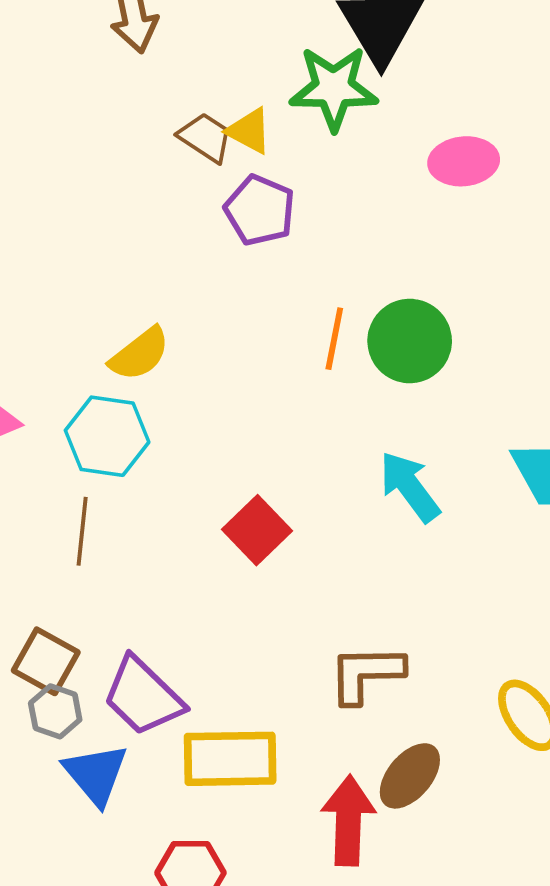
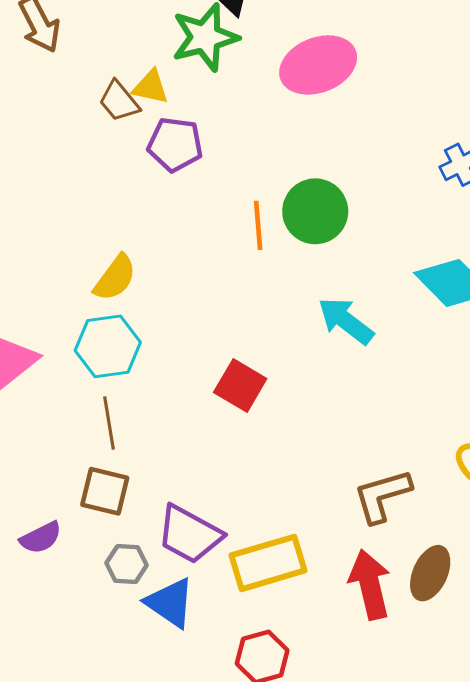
brown trapezoid: (205, 137) -> (119, 101), turned -147
pink ellipse: (464, 161) -> (318, 65), size x1.4
brown square: (46, 661) -> (105, 491), moved
brown L-shape: (366, 674) -> (382, 496), moved
brown ellipse: (410, 776) -> (430, 573), moved

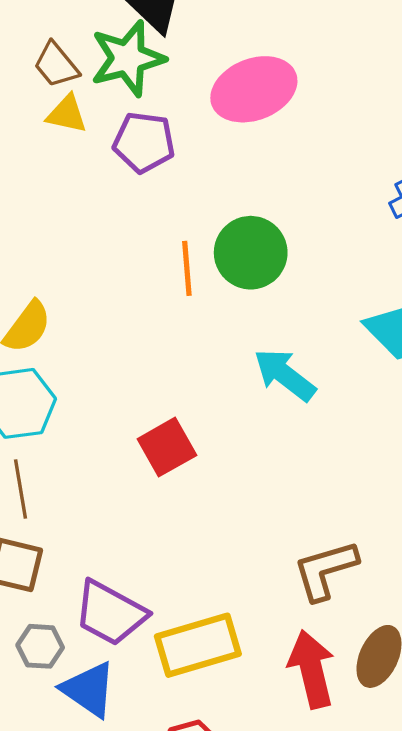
brown trapezoid: (119, 101) -> (56, 65), moved
purple pentagon: (175, 145) -> (144, 142), moved
red square: (240, 385) -> (167, 447), turned 30

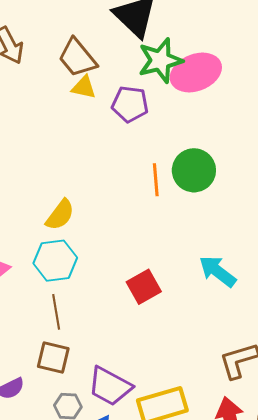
green star: (128, 58) -> (160, 60), moved
brown trapezoid: (56, 65) -> (77, 58), size x1.4
cyan arrow: (285, 375) -> (218, 271), moved

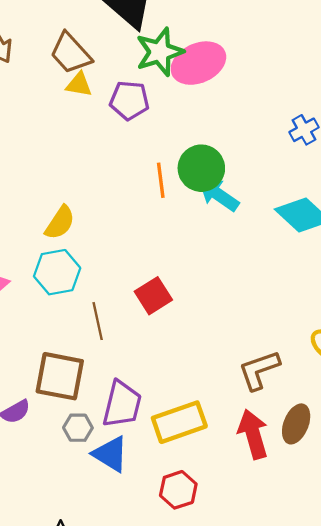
cyan arrow: (218, 271) -> (219, 195), moved
brown line: (56, 312) -> (98, 321), moved
brown square: (53, 357) -> (60, 376), size x1.4
purple trapezoid: (110, 386) -> (122, 404), turned -102

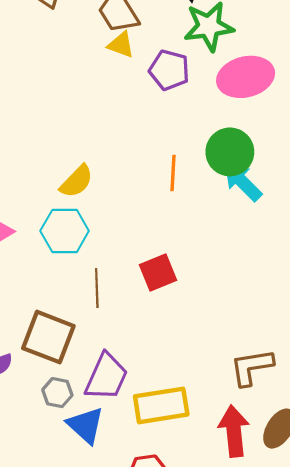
pink ellipse: (198, 63) -> (246, 77), moved
orange line: (161, 180) -> (173, 173), moved

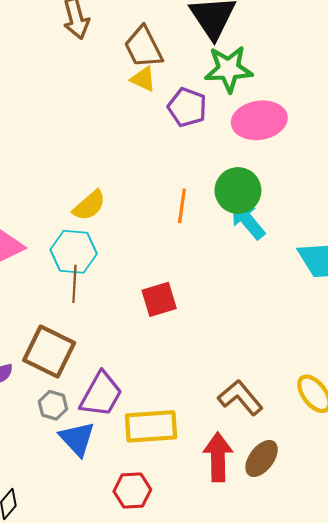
brown line: (97, 288) -> (74, 284), moved
brown L-shape: (252, 367) -> (240, 398), turned 54

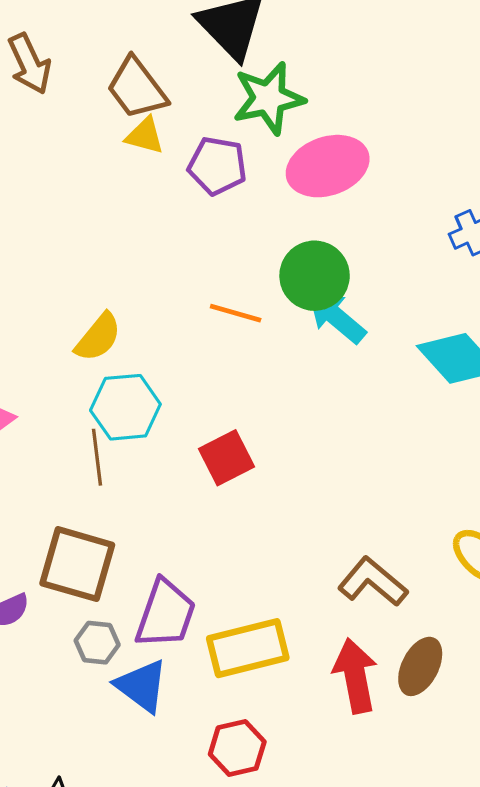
orange line: (182, 206) -> (236, 313), turned -72
cyan hexagon: (74, 252) -> (125, 407), moved

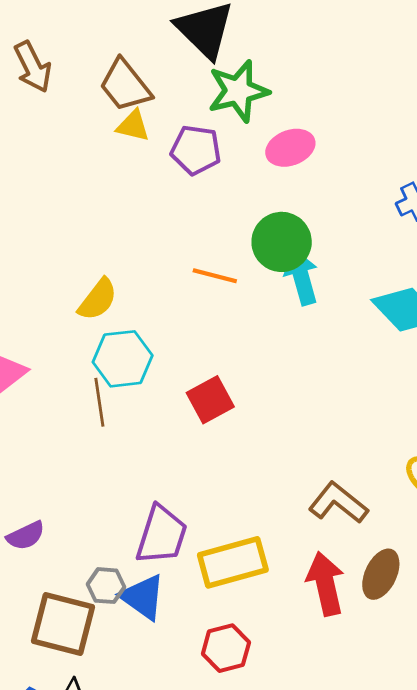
pink ellipse: (328, 166) -> (290, 148), size x0.7
cyan arrow: (337, 317) -> (301, 277), turned 36
brown square: (77, 564) -> (63, 624), moved
gray hexagon: (97, 643) -> (106, 586), moved

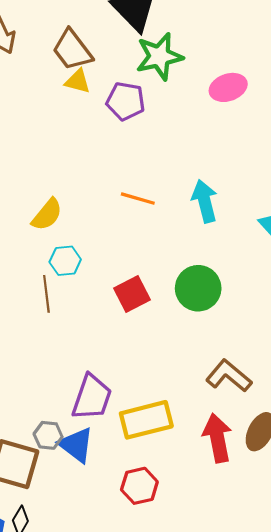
pink ellipse: (290, 148) -> (228, 87), moved
green circle: (282, 242) -> (198, 288), moved
cyan hexagon: (123, 359) -> (65, 261), size x0.7

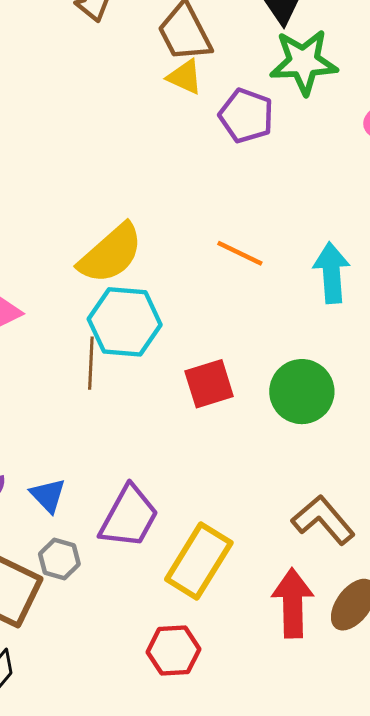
yellow semicircle: (47, 215) -> (111, 254), size x1.4
cyan hexagon: (65, 261) -> (125, 322), size x1.6
yellow rectangle: (146, 420) -> (199, 561), turned -54
blue triangle: (76, 445) -> (48, 495), moved, size x0.7

